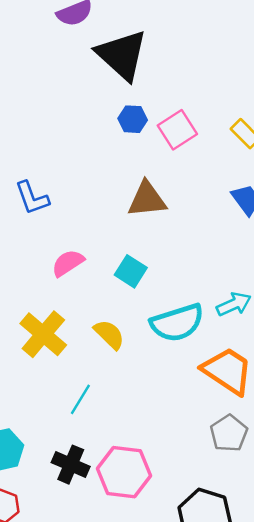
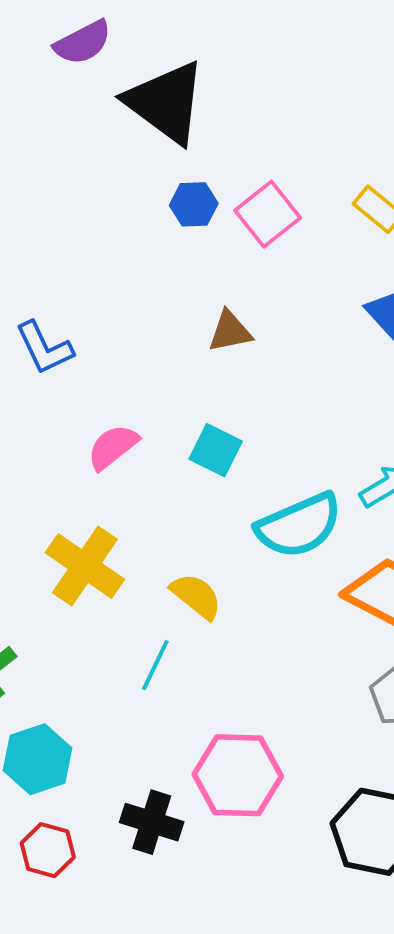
brown triangle: (147, 199) -> (230, 331), size x0.7
yellow semicircle: (109, 334) -> (196, 596), moved
black cross: (71, 465) -> (152, 822), moved

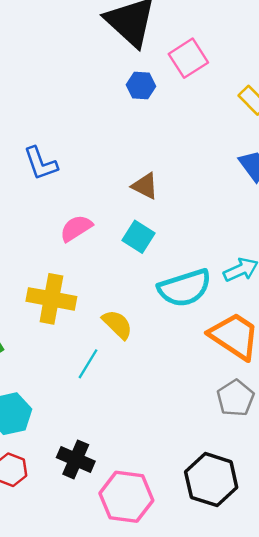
pink square: (268, 214) -> (188, 58), moved
brown triangle: (230, 331) -> (145, 186), moved, turned 32
yellow cross: (85, 566) -> (51, 299), turned -30
pink hexagon: (238, 775) -> (126, 497), moved

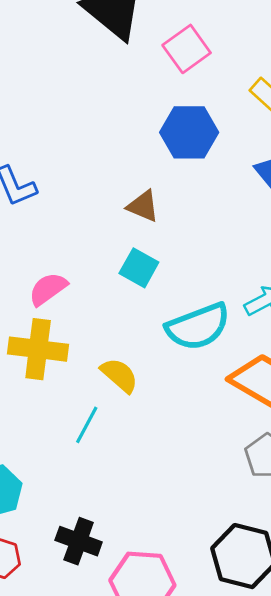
blue hexagon: (141, 85) -> (189, 132), moved, size x1.6
pink semicircle: (76, 228) -> (48, 289), moved

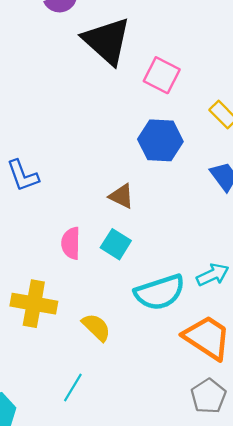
pink square: (187, 49) -> (162, 75), turned -30
pink semicircle: (48, 289) -> (71, 243), moved, turned -56
cyan line: (87, 425) -> (73, 387), moved

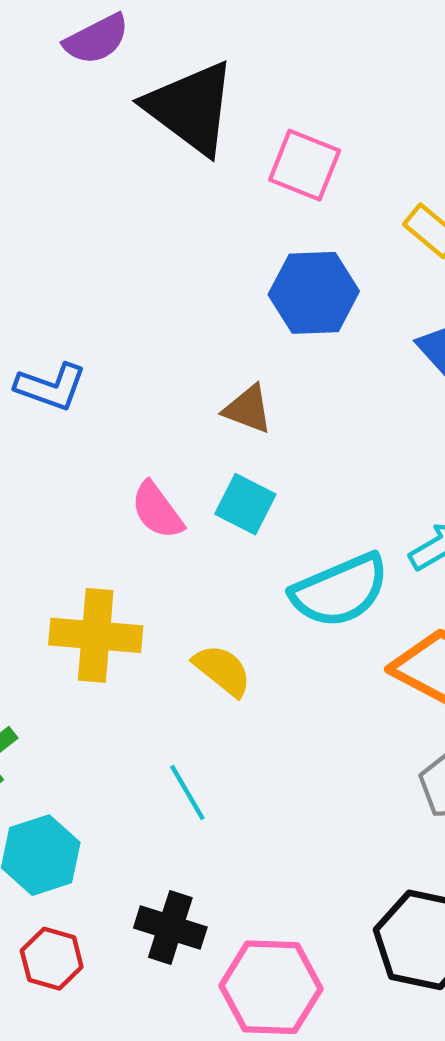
blue L-shape: (23, 176) -> (51, 387), turned -45
pink semicircle: (71, 243) -> (157, 510), turned -32
cyan line: (73, 387) -> (187, 792), turned -56

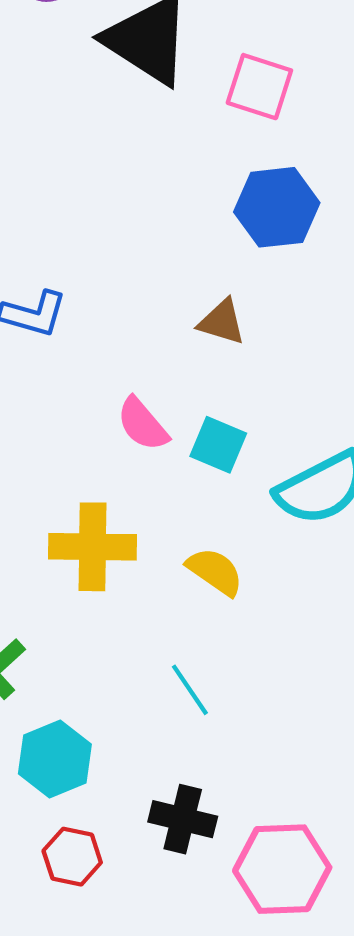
cyan square: (245, 504) -> (218, 445), moved

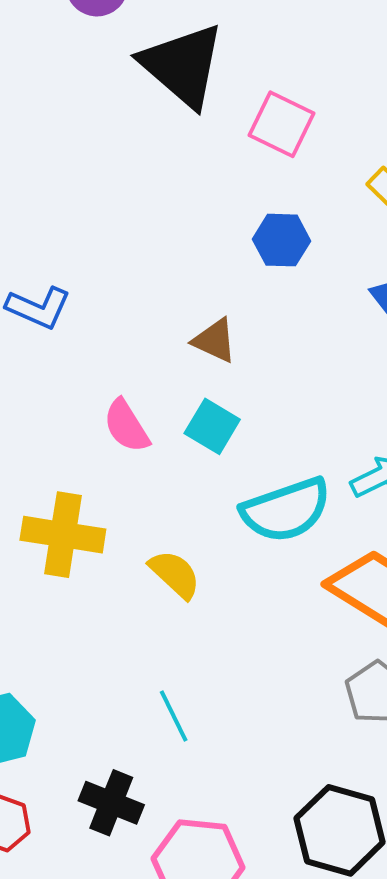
blue hexagon: (277, 207) -> (282, 240), size x0.7
cyan square: (218, 445) -> (212, 426), moved
cyan line: (190, 690) -> (174, 716), moved

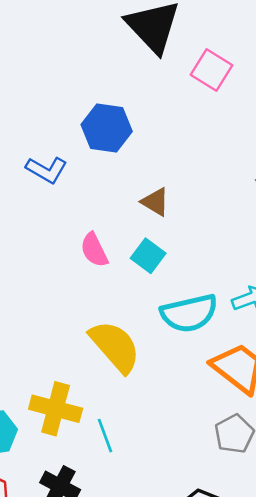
blue hexagon: (282, 240) -> (107, 128), moved, size x1.4
yellow cross: (63, 535) -> (56, 409), moved
yellow semicircle: (175, 574) -> (115, 346), size x1.6

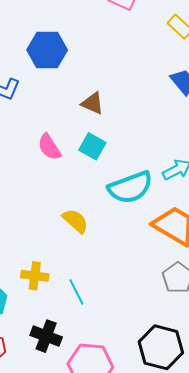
yellow semicircle: (115, 346) -> (75, 221), size x0.6
yellow cross: (56, 409) -> (35, 276), size x0.7

